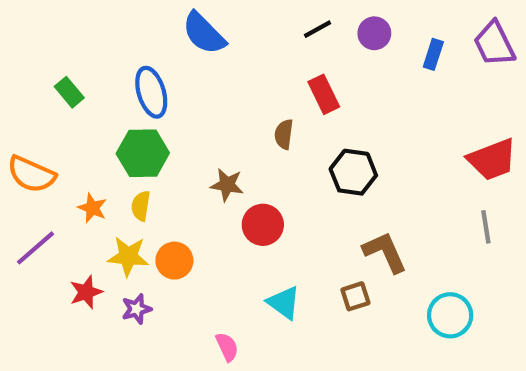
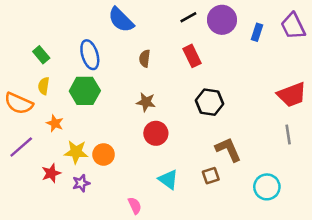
purple circle: (374, 33) -> (222, 20), size x1.5
brown semicircle: (284, 134) -> (145, 58), moved
brown star: (227, 185) -> (146, 102), moved
yellow semicircle: (141, 206) -> (44, 86), moved

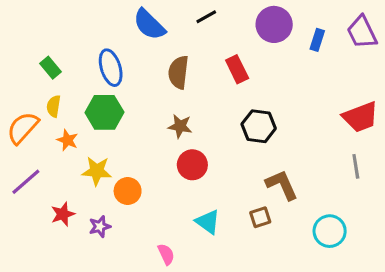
black line: (188, 17) -> (206, 17), moved
brown semicircle: (145, 58) -> (178, 72), size x1.5
orange semicircle: (19, 103) -> (23, 128), turned 108
orange star: (55, 123) -> (67, 140), moved
yellow star: (76, 152) -> (97, 171), moved

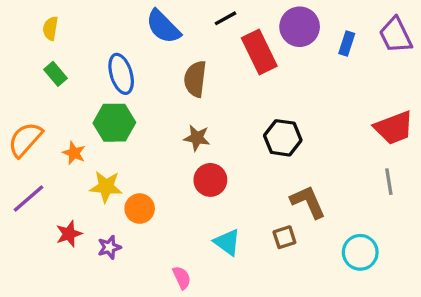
red rectangle: (237, 69) -> (259, 52), moved, size x1.4
yellow semicircle: (54, 106) -> (50, 28), moved

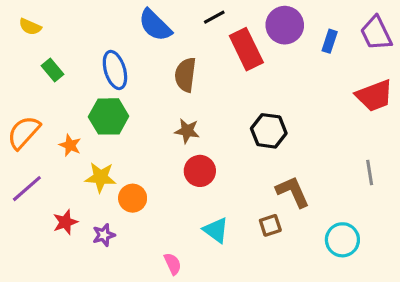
yellow semicircle: (50, 28) -> (30, 27), moved, turned -75
red trapezoid: (394, 128) -> (374, 96), moved

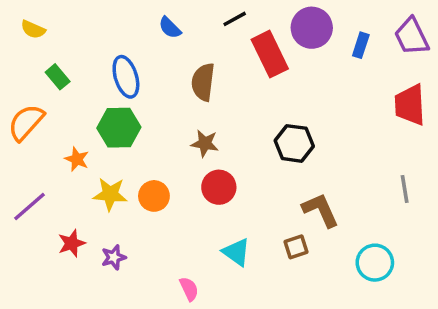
blue semicircle: (155, 25) -> (170, 28), size x0.6
red trapezoid: (374, 96) -> (410, 105), turned 108
orange semicircle: (24, 132) -> (26, 122), moved
orange circle: (133, 198) -> (154, 196), moved

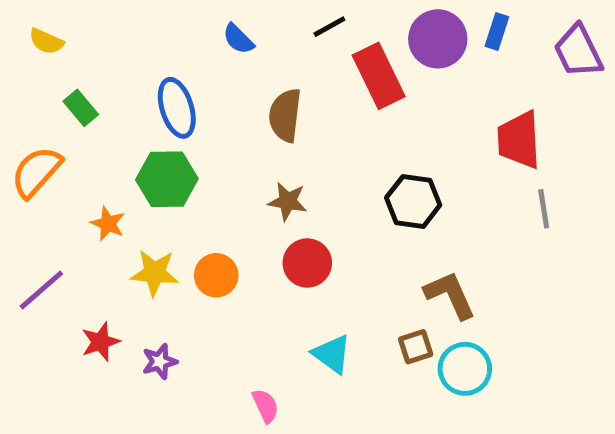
blue rectangle: (361, 45) -> (497, 32), moved
red trapezoid: (410, 105) -> (519, 140), moved
gray line: (405, 189) -> (544, 209), moved
cyan circle: (375, 263) -> (465, 369), moved

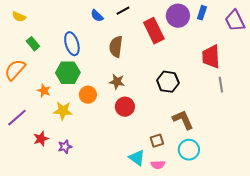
black line: (329, 27) -> (123, 11), moved
orange circle: (216, 275) -> (88, 95), moved
brown square: (416, 347) -> (157, 141), moved
cyan triangle: (332, 354) -> (137, 158), moved
pink semicircle: (265, 406) -> (158, 165), moved, turned 112

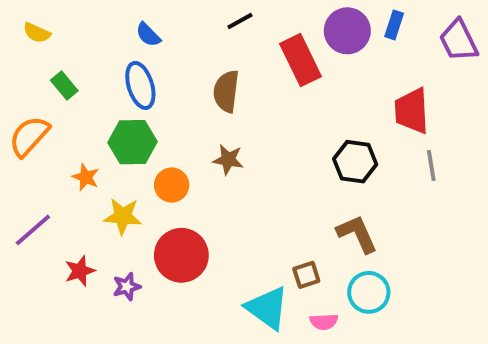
blue semicircle: (97, 16) -> (148, 35), moved
black hexagon: (168, 82) -> (355, 162), moved
red circle: (125, 107) -> (181, 255), moved, size x1.4
cyan triangle: (137, 158) -> (267, 308), size x1.4
pink semicircle: (158, 165) -> (324, 322), moved

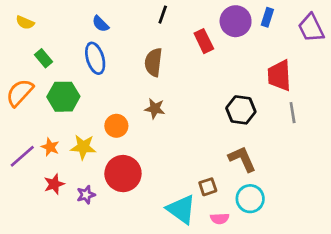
black line: (240, 21) -> (163, 15), turned -42
red rectangle: (300, 60) -> (204, 41), size x0.7
green hexagon: (133, 142) -> (63, 97), moved
orange star: (86, 177) -> (50, 147), moved

